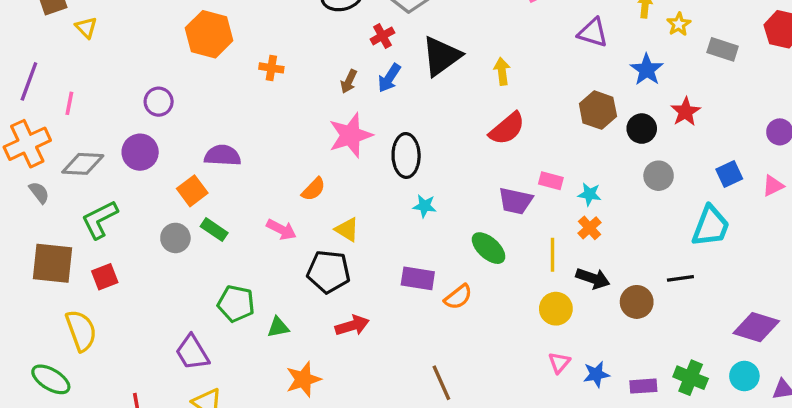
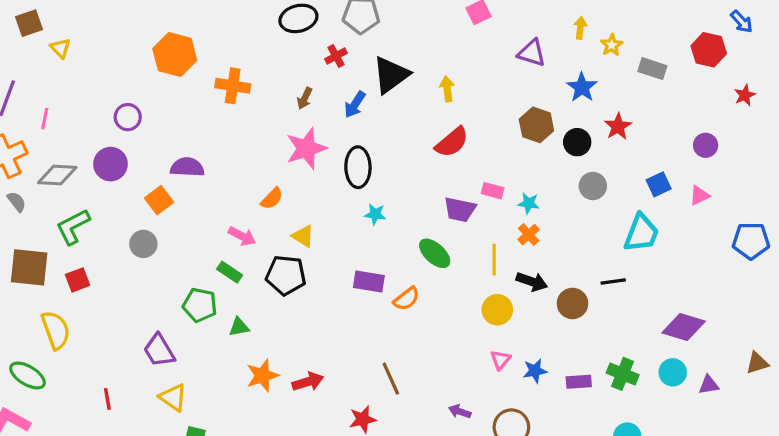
orange cross: (271, 68) -> (233, 86), size x1.5
blue arrow: (389, 78) -> (355, 105), moved
green rectangle: (214, 230) -> (230, 272), moved
red arrow: (352, 326) -> (308, 382), moved

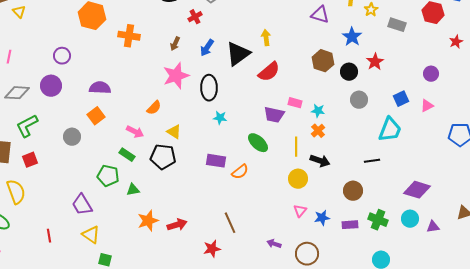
black triangle: (391, 75) -> (238, 54), moved
orange square: (159, 200) -> (96, 116), moved
brown circle: (572, 303) -> (353, 191), moved

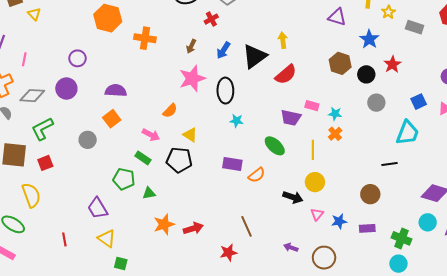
black arrow: (320, 161) -> (293, 197), moved
green cross: (378, 220) -> (401, 238), moved

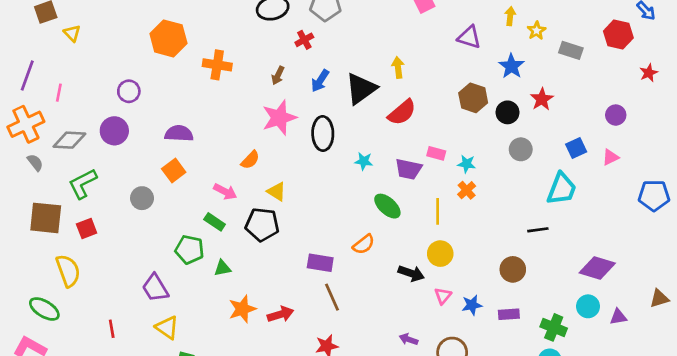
cyan star: (236, 121) -> (364, 161), moved
purple rectangle: (232, 164) -> (320, 263), moved
brown line: (247, 226) -> (332, 297), moved

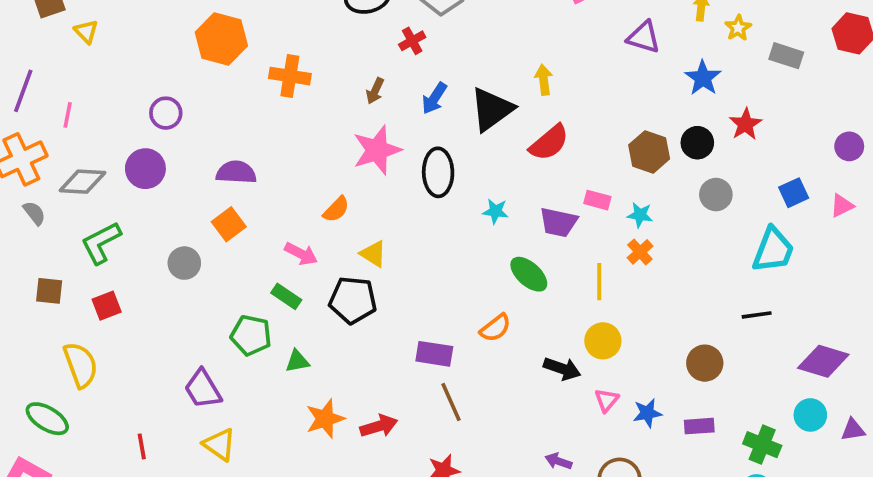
brown hexagon: (473, 98) -> (649, 152), moved
brown square: (46, 218) -> (49, 291), size x0.6
black line: (538, 230) -> (757, 315), moved

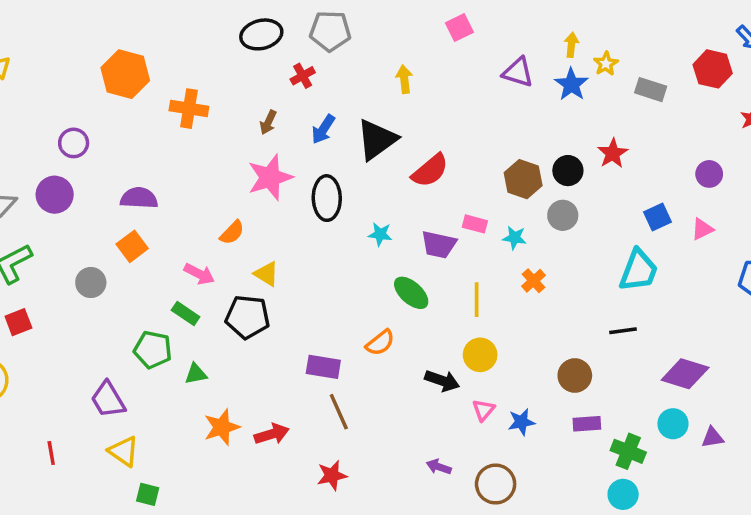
blue star: (703, 78) -> (571, 84), moved
yellow arrow: (544, 80) -> (404, 79), moved
gray circle: (716, 195) -> (563, 215), moved
orange cross: (640, 252) -> (533, 281), moved
purple rectangle: (699, 426) -> (587, 424), moved

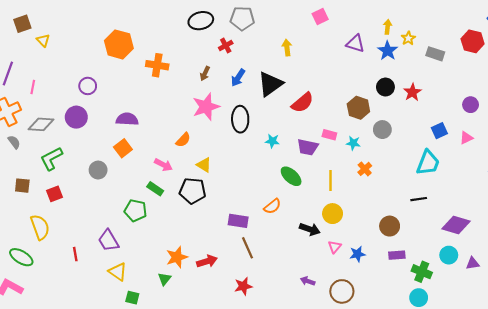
black circle: (568, 171) -> (385, 87), moved
green triangle: (196, 374) -> (164, 279), moved, turned -40
red line: (51, 453) -> (75, 254), moved

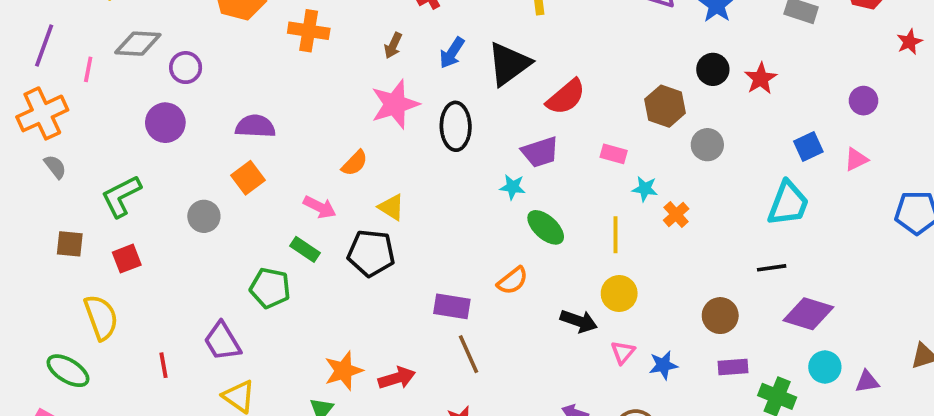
gray diamond: (41, 124) -> (138, 44), moved
cyan star: (272, 141) -> (513, 187), moved
cyan star: (353, 143) -> (645, 189), moved
purple trapezoid: (308, 147) -> (540, 152), moved, turned -30
purple diamond: (456, 225) -> (808, 314), moved

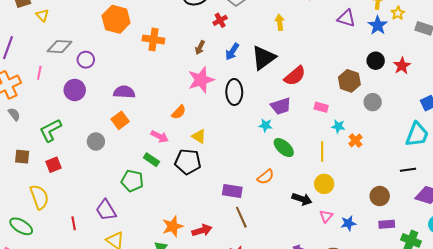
pink line: (88, 69) -> (39, 73), moved

